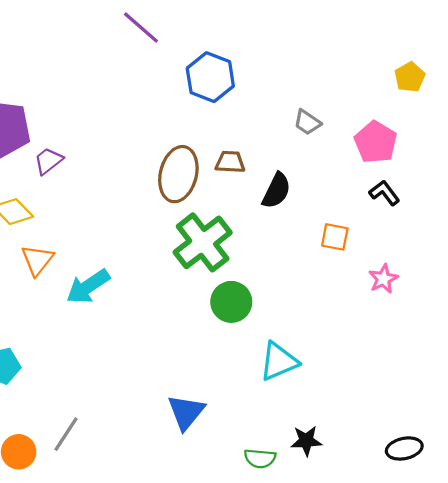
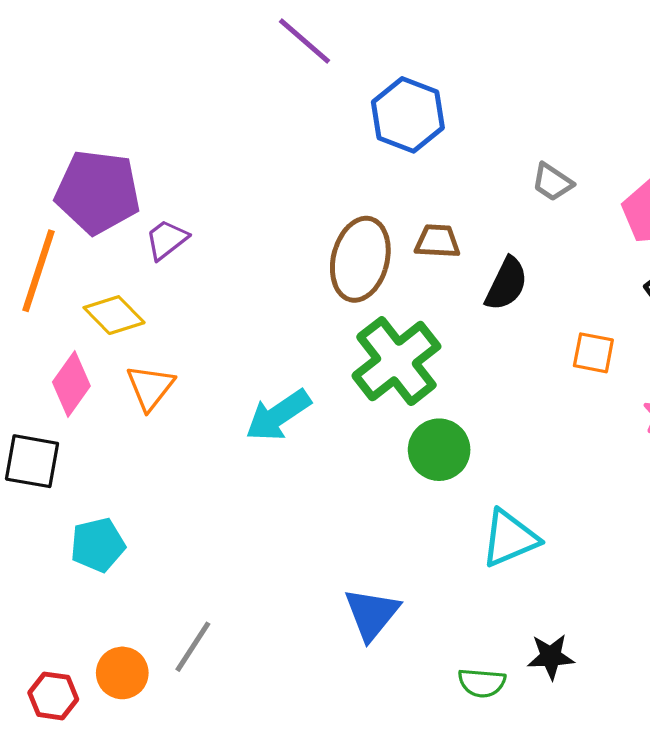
cyan arrow: (88, 286) -> (278, 415), moved

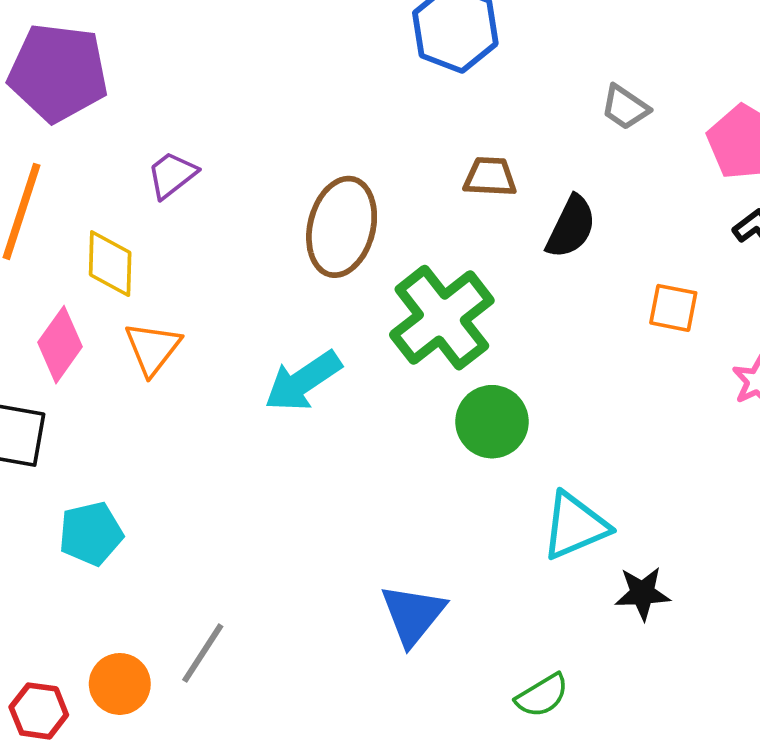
purple pentagon: (98, 192) -> (58, 73), moved
brown ellipse: (360, 259) -> (342, 227), moved
yellow diamond: (114, 315) -> (110, 264), turned 46
black star: (551, 657) -> (642, 593), moved
green semicircle: (482, 683) -> (542, 696), turned -36

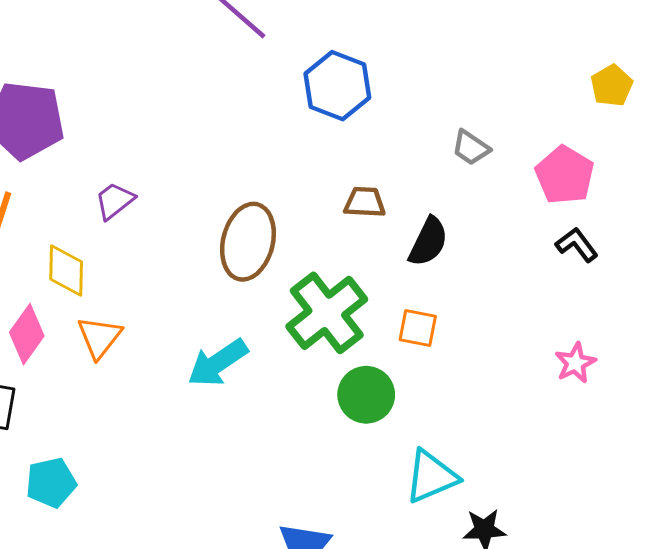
orange square: (673, 308) -> (418, 328), moved

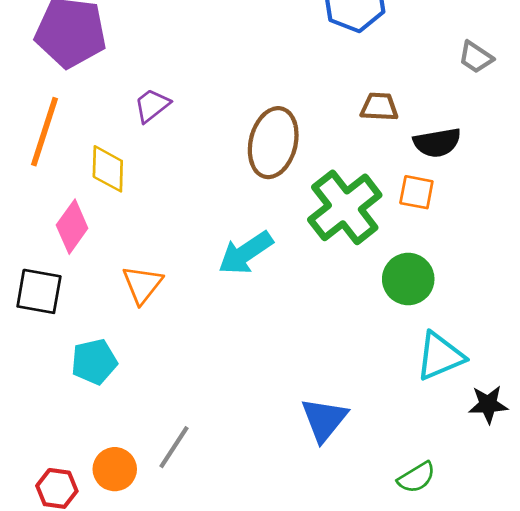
black semicircle: (428, 242) -> (437, 143), turned 54
orange square: (418, 328) -> (416, 192), moved
orange triangle: (99, 337) -> (142, 285), moved
green circle: (366, 395) -> (408, 279), moved

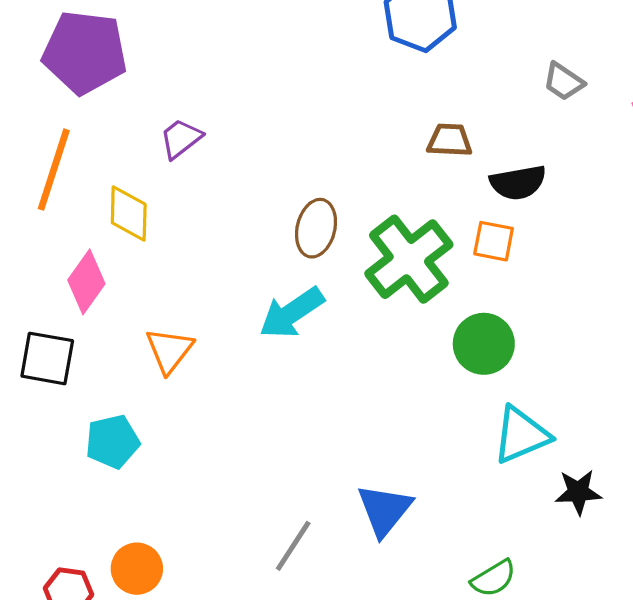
brown ellipse: (273, 143) -> (316, 228), moved, size x0.7
gray line: (174, 447) -> (293, 546), moved

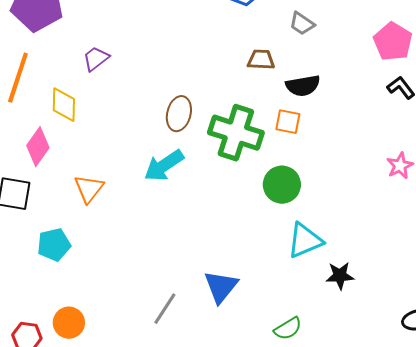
gray trapezoid: (564, 82) -> (302, 24), moved
green cross: (409, 259) -> (236, 133), turned -34

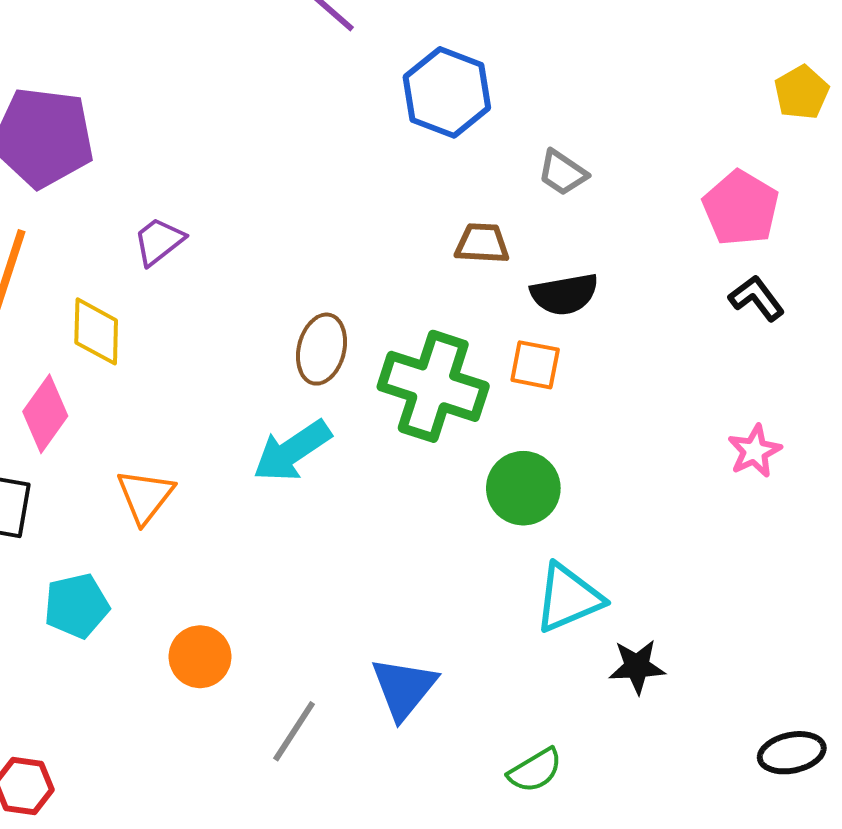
orange circle: (69, 323) -> (200, 657), moved

